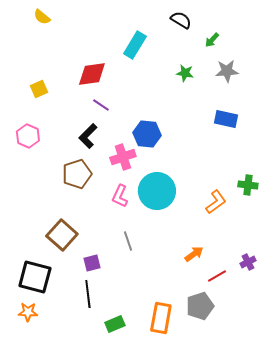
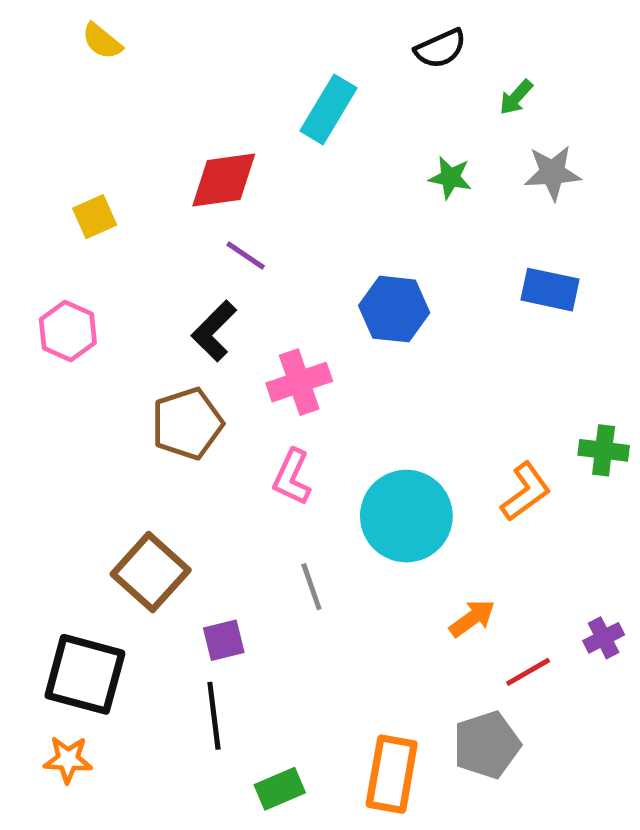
black semicircle: (181, 20) -> (440, 49), turned 125
blue hexagon: (147, 134) -> (394, 309), moved
cyan circle: (157, 191) -> (406, 516), moved

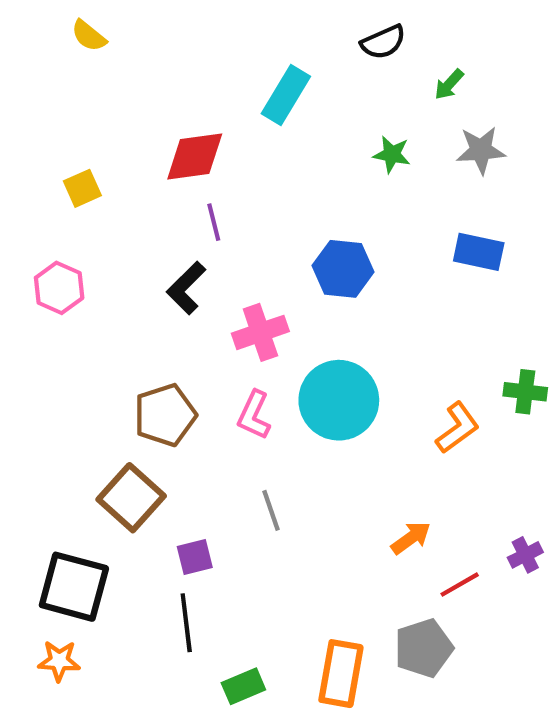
purple line: (246, 256) -> (214, 222), turned 42
brown pentagon: (187, 424) -> (165, 415), moved
cyan circle: (406, 516) -> (339, 400), moved

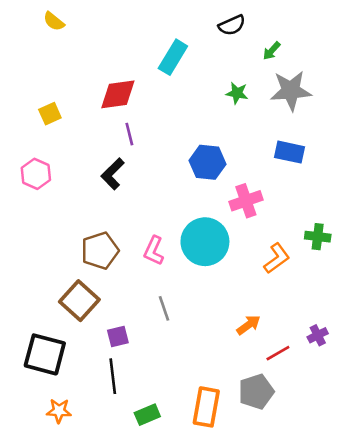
gray star: (481, 150) -> (291, 91), size x1.4
pink cross: (260, 332) -> (246, 201), moved
orange star: (59, 661) -> (59, 411), moved

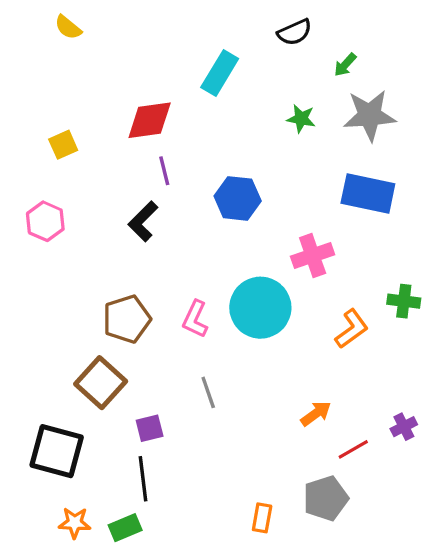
blue rectangle: (290, 152) -> (368, 194), size x1.4
blue hexagon: (208, 162) -> (238, 198), moved
orange rectangle: (206, 407) -> (262, 518), size x0.6
green rectangle: (147, 415) -> (125, 528), moved

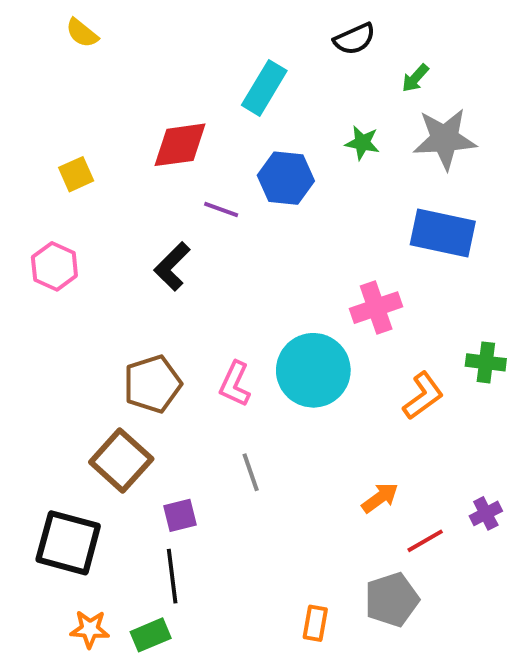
purple line: (164, 171) -> (221, 209), moved, turned -56
blue hexagon: (238, 198) -> (286, 178), moved

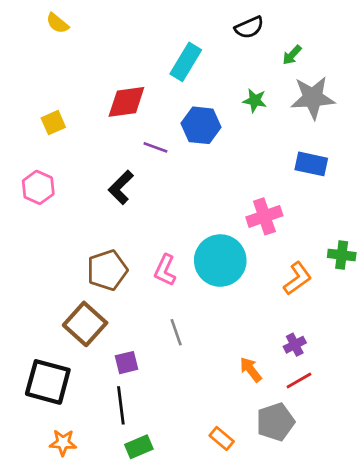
blue rectangle: (443, 233) -> (311, 164), size x0.7
orange arrow: (380, 498) -> (251, 370), moved, turned -92
purple cross: (486, 513) -> (295, 345), moved
orange rectangle: (315, 623) -> (222, 438), turned -60
green rectangle: (151, 635) -> (139, 447), moved

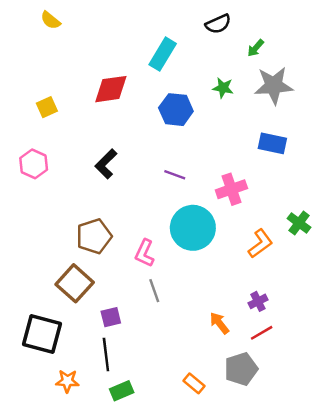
purple line: (155, 147) -> (175, 175), moved
green cross: (342, 255) -> (299, 223), turned 30
pink L-shape: (165, 270) -> (145, 253), moved
orange star: (63, 443) -> (67, 381), moved

